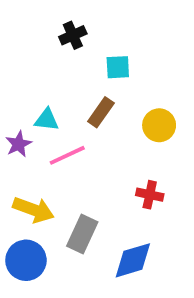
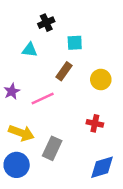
cyan triangle: (47, 120) -> (30, 50), moved
blue diamond: (133, 260) -> (102, 167), moved

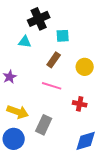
black cross: (46, 23) -> (39, 19), size x1.5
pink line: (43, 98) -> (52, 86), moved, turned 42

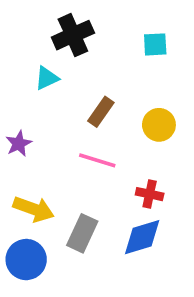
cyan square: (63, 36) -> (155, 44), moved
cyan triangle: (25, 42) -> (47, 78), turned -32
blue diamond: (86, 141) -> (142, 237), moved

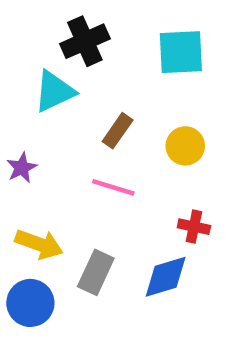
cyan square: (155, 44) -> (181, 52), size x1.6
cyan triangle: (47, 78) -> (54, 91), size x1.5
red cross: (150, 194) -> (194, 227), moved

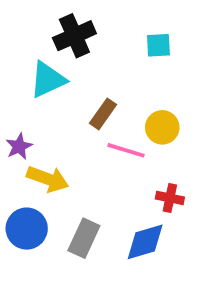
cyan square: (181, 52) -> (158, 45), size x0.6
pink line: (113, 187) -> (126, 150), moved
yellow arrow: (39, 244) -> (48, 179), moved
blue circle: (30, 303) -> (27, 229), moved

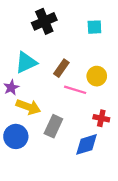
cyan triangle: (48, 80) -> (26, 62), moved
gray rectangle: (84, 238) -> (53, 126), moved

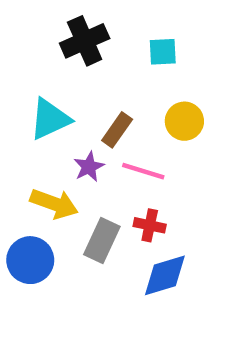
cyan square: (94, 27) -> (163, 52), moved
yellow circle: (97, 76) -> (184, 121), moved
purple star: (11, 87) -> (89, 167), moved
red cross: (101, 118) -> (150, 225), moved

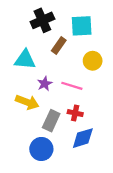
cyan square: (163, 52) -> (82, 26), size x1.5
cyan triangle: (50, 119) -> (25, 60), turned 30
brown rectangle: (117, 130) -> (59, 45), moved
blue circle: (30, 260) -> (41, 149), moved

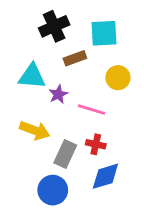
brown rectangle: (59, 45) -> (75, 58), turned 35
purple star: (45, 84) -> (58, 94), moved

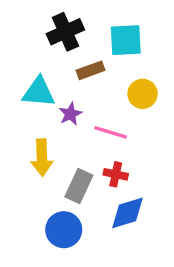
yellow arrow: (35, 130) -> (42, 158), turned 68

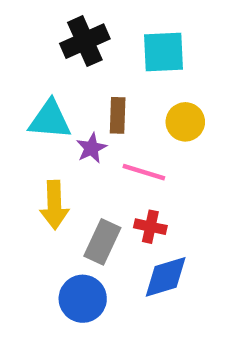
brown rectangle: (91, 70) -> (118, 115), moved, turned -68

